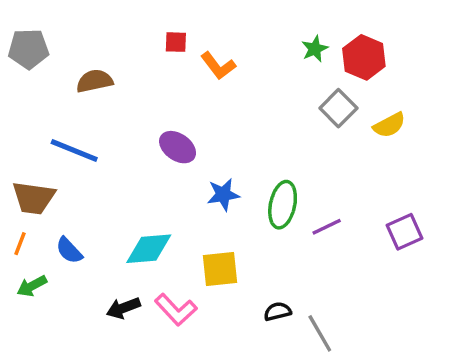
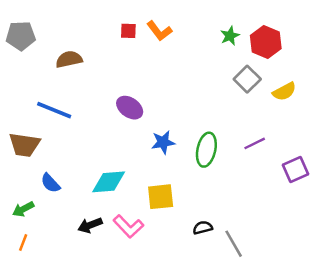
orange L-shape: (218, 66) -> (159, 31), moved
purple line: (327, 227) -> (255, 143), moved
orange line: (20, 244) -> (23, 243), moved

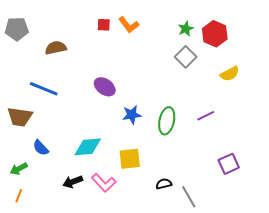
gray square: (247, 79) -> (186, 57), moved
purple square: (295, 169) -> (229, 164), moved

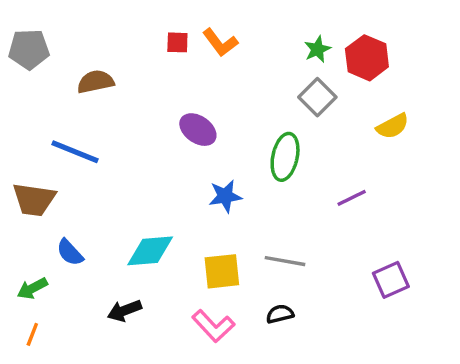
purple ellipse: (105, 87) -> (198, 130), moved
green ellipse: (167, 121) -> (285, 157), moved
pink L-shape: (104, 183) -> (213, 326), moved
gray line: (189, 197) -> (285, 261), moved, turned -50

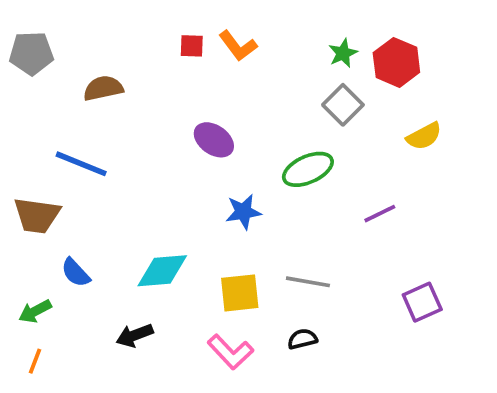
green ellipse: (285, 157) -> (308, 169), turned 54

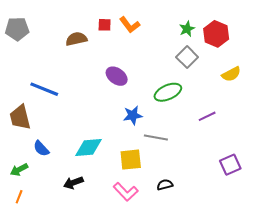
brown semicircle: (103, 88) -> (76, 39), moved
brown trapezoid: (37, 215) -> (20, 117), turned 68
gray line: (308, 282) -> (156, 137), moved

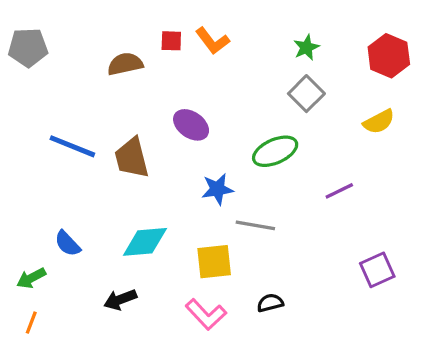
red hexagon: (216, 34) -> (389, 56), moved
brown trapezoid: (20, 117) -> (132, 158), moved

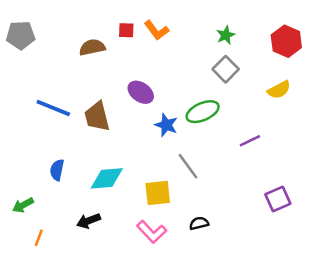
blue star: (217, 189) -> (166, 125), moved, turned 30
gray line: (255, 225) -> (188, 166), turned 44
blue semicircle: (67, 244) -> (57, 170), moved, turned 55
orange line: (31, 323) -> (39, 238), moved

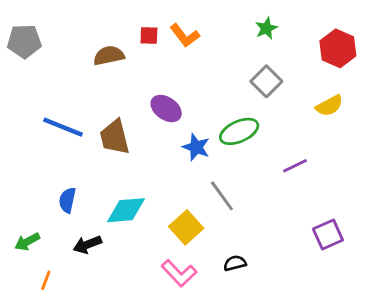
green star: (226, 35) -> (266, 28), moved
yellow square: (158, 193) -> (186, 227), turned -36
black arrow: (89, 221) -> (87, 245), moved

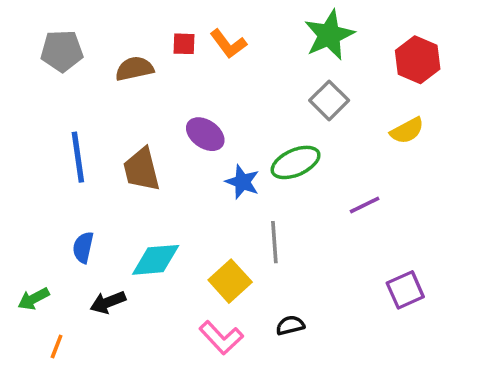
green star: (266, 28) -> (329, 35), size x1.8
gray pentagon: (24, 41) -> (62, 51), moved
blue line: (63, 127) -> (78, 157), turned 60
gray line: (222, 196) -> (274, 242), turned 32

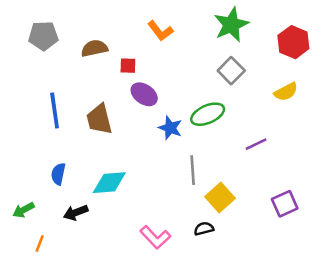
red square: (184, 44) -> (128, 66), moved
yellow square: (230, 281) -> (220, 198), moved

